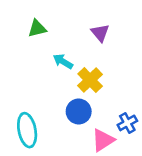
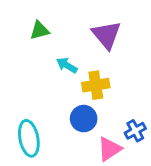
purple triangle: (100, 33) -> (106, 35), size x1.5
yellow cross: (90, 80) -> (96, 85), turned 35

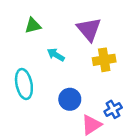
yellow cross: (96, 85) -> (104, 60), moved
cyan ellipse: (29, 138) -> (24, 84), moved

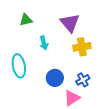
cyan arrow: (56, 55) -> (44, 43), turned -136
blue cross: (113, 109) -> (83, 80), moved

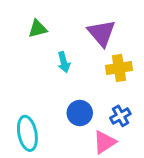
cyan ellipse: (19, 66) -> (27, 133), moved

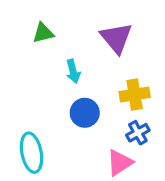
yellow cross: (119, 68) -> (135, 94), moved
blue circle: (80, 113) -> (85, 113), moved

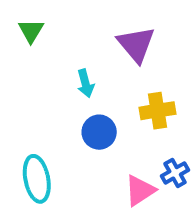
green triangle: (43, 33) -> (31, 31), moved, turned -45
blue cross: (138, 133) -> (175, 173), moved

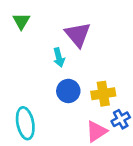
purple triangle: (136, 44) -> (78, 35), moved
yellow cross: (158, 111) -> (103, 94), moved

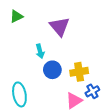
green triangle: (21, 21) -> (16, 16), turned 32
cyan arrow: (59, 57) -> (40, 51), moved

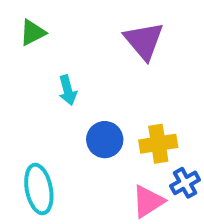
purple triangle: (60, 27) -> (144, 41), moved
cyan arrow: (40, 51) -> (68, 90), moved

